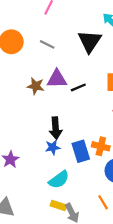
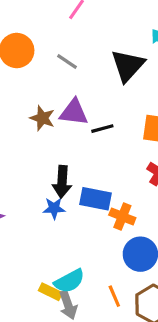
blue rectangle: (81, 151) -> (95, 199), moved, turned -70
cyan semicircle: (59, 180) -> (69, 281), moved

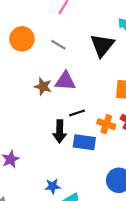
black line: (102, 129) -> (77, 113), moved
blue star: (54, 208) -> (53, 186), moved
orange cross: (122, 216) -> (106, 124), moved

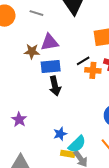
black line: (77, 113) -> (83, 61), moved
blue rectangle: (84, 142) -> (51, 66), moved

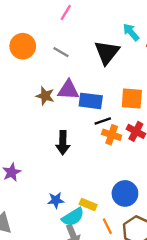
blue rectangle: (51, 66) -> (91, 101), moved
yellow rectangle: (68, 154) -> (88, 205), moved

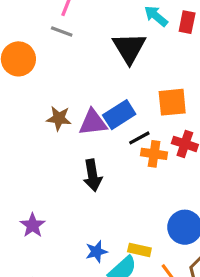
gray line: (61, 52) -> (62, 32), moved
purple triangle: (68, 90) -> (93, 122), moved
blue rectangle: (91, 101) -> (119, 115), turned -30

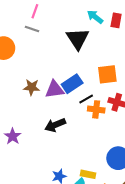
black arrow: (92, 175) -> (55, 125), turned 78
purple star: (33, 225) -> (13, 136), moved

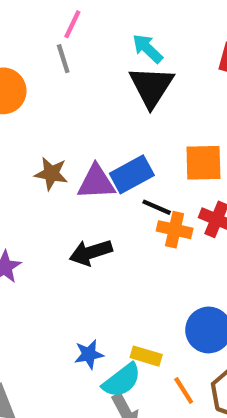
cyan arrow: (95, 17) -> (148, 49), moved
gray line: (32, 29) -> (63, 59), turned 48
black line: (86, 99) -> (157, 207), turned 48

